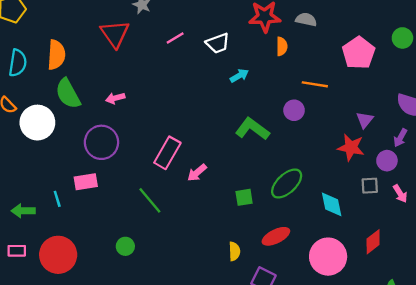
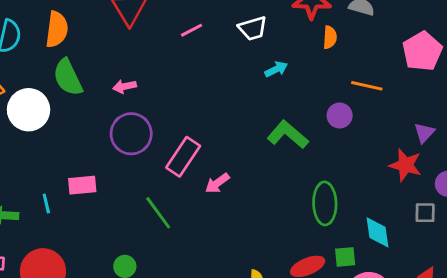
pink line: (175, 38) -> (192, 30), moved
purple circle: (101, 142) -> (131, 134), moved
green ellipse: (287, 184) -> (325, 203), turned -52
green square: (244, 197) -> (345, 257), moved

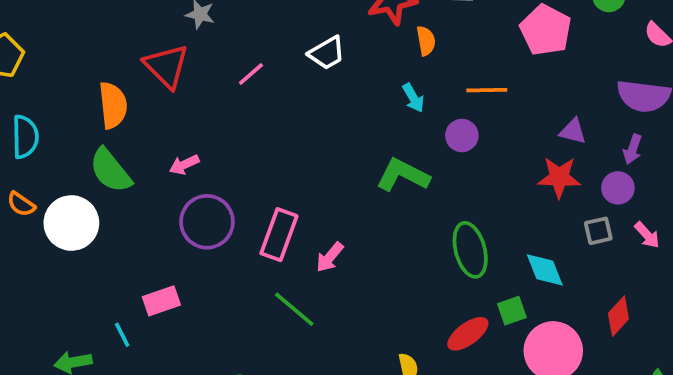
orange semicircle: (57, 29) -> (113, 105), moved
cyan arrow: (276, 69) -> (413, 98), moved, turned 100
purple triangle: (424, 133) -> (573, 131), turned -45
green line: (158, 213) -> (294, 309), moved

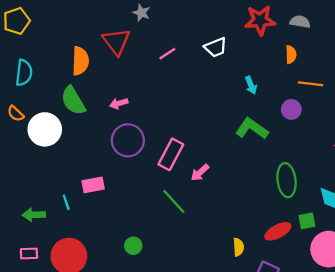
orange semicircle: (426, 41) -> (291, 55), moved
cyan arrow: (413, 98) -> (251, 85), moved

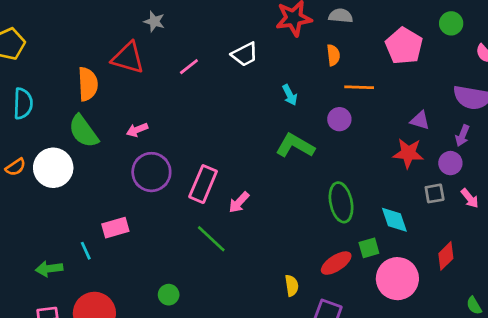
red triangle: (116, 42) -> (128, 58), turned -32
orange semicircle: (16, 114) -> (16, 167), moved, turned -72

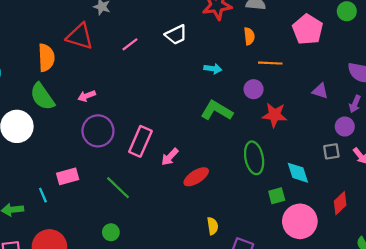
cyan arrow: (290, 95) -> (213, 69), turned -56
red star: (408, 153) -> (275, 115), moved
green line: (211, 239) -> (118, 188), moved
red ellipse: (336, 263) -> (196, 177), moved

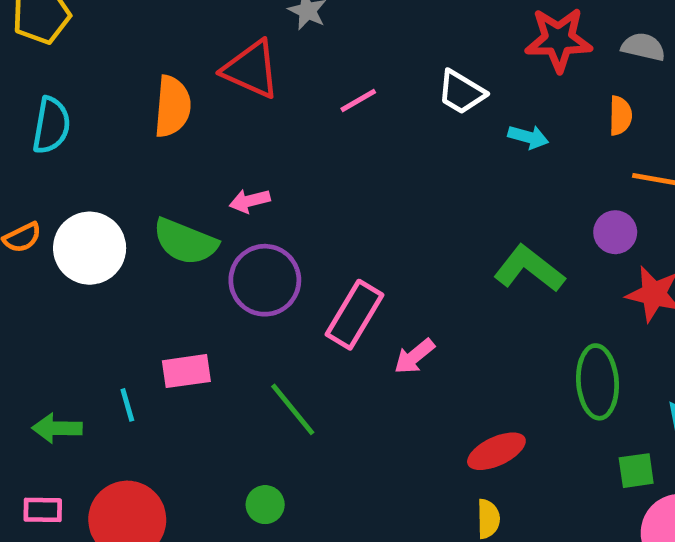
white trapezoid: (176, 35) -> (461, 92), turned 50
cyan arrow: (213, 69) -> (528, 137), moved
green semicircle: (42, 97) -> (185, 242), moved, turned -40
red ellipse: (196, 177) -> (496, 451), moved

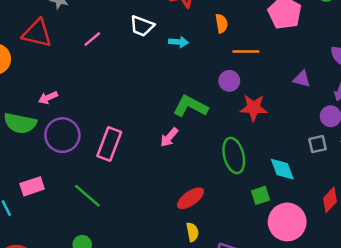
pink arrow: (414, 356) -> (169, 137), moved

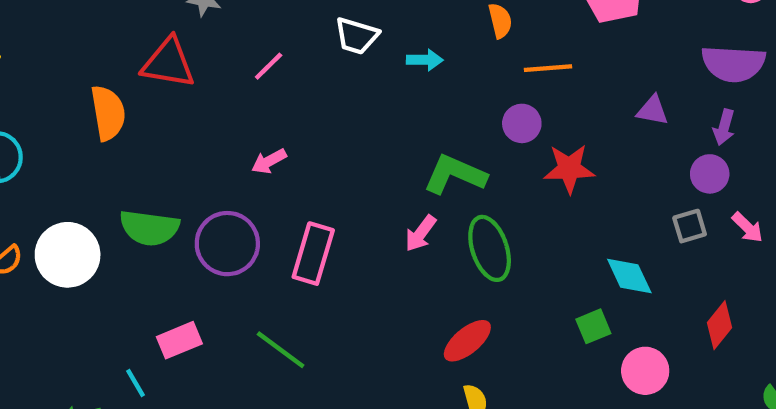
pink arrow: (48, 98) -> (269, 161), moved
green ellipse: (234, 156) -> (490, 248), moved
pink circle: (287, 222) -> (645, 371), size x0.7

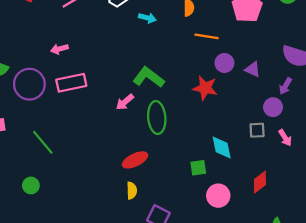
purple circle: (522, 123) -> (224, 63), moved
pink rectangle: (313, 254) -> (71, 83), moved, turned 48

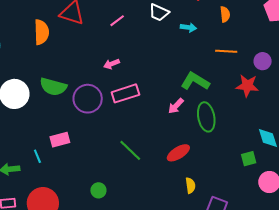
orange line: (207, 36) -> (226, 51), moved
green line: (43, 142) -> (130, 150), moved
red ellipse: (135, 160) -> (178, 153), moved

